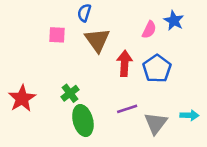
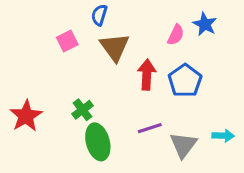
pink square: (57, 35) -> (67, 41), turned -30

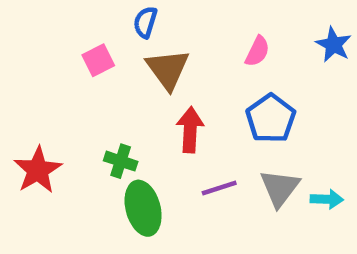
blue star: (205, 24) -> (334, 45), moved
red arrow: (147, 75) -> (190, 130), moved
green cross: (83, 110) -> (121, 161), turned -35
gray triangle: (183, 145) -> (280, 188), moved

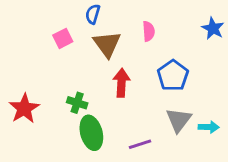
pink semicircle: (257, 51) -> (149, 31), moved, turned -30
purple line: (219, 188) -> (140, 144), moved

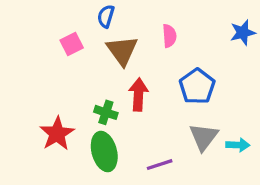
blue star: (213, 28) -> (243, 33), turned 30
green cross: (77, 103) -> (106, 112), moved
red star: (24, 108) -> (57, 134), moved

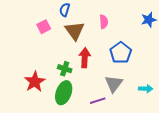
gray triangle: (204, 137) -> (114, 84), moved
green ellipse: (104, 152) -> (64, 93), turned 35

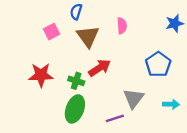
blue pentagon: (121, 53) -> (158, 64), moved
red arrow: (85, 58) -> (100, 68), turned 54
red star: (35, 82) -> (41, 75), moved, turned 30

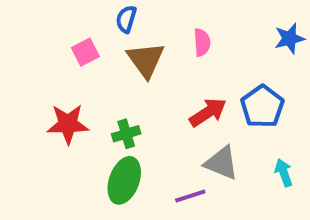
red arrow: (100, 68) -> (208, 112), moved
green cross: (76, 81) -> (126, 134), turned -35
gray triangle: (134, 98) -> (221, 163), turned -45
cyan arrow: (171, 104) -> (284, 173), turned -112

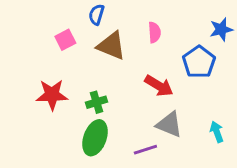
brown triangle: (146, 60) -> (111, 46), turned -32
blue pentagon: (262, 107) -> (199, 62), moved
red arrow: (208, 112) -> (159, 86), turned 64

